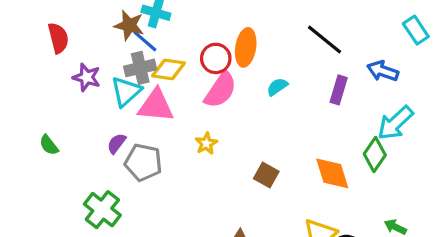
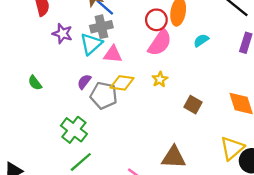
yellow diamond: (169, 69) -> (122, 83), moved
pink triangle: (156, 106) -> (113, 54), size x0.7
yellow star: (206, 143) -> (160, 79), moved

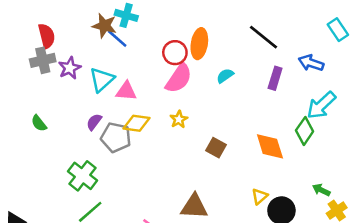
gray cross: (101, 27) -> (43, 60), moved
purple star: (62, 34) -> (70, 68), turned 30
yellow triangle: (232, 148) -> (260, 196), size x0.6

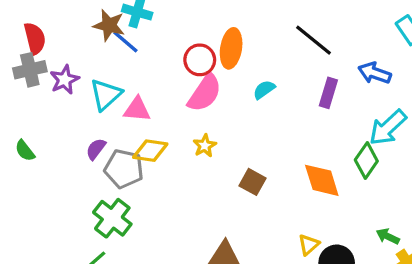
green cross: (83, 176) -> (112, 218), moved

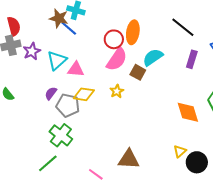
cyan semicircle: (264, 90) -> (153, 57), size x1.5
brown square: (253, 182) -> (138, 72), moved

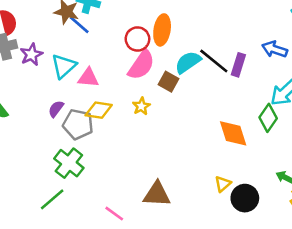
black line: (183, 27) -> (214, 61), moved

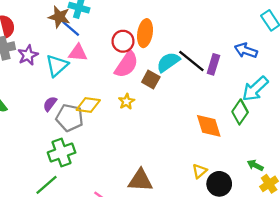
pink triangle: (88, 78) -> (78, 53), moved
green cross: (69, 163) -> (62, 153), turned 32

